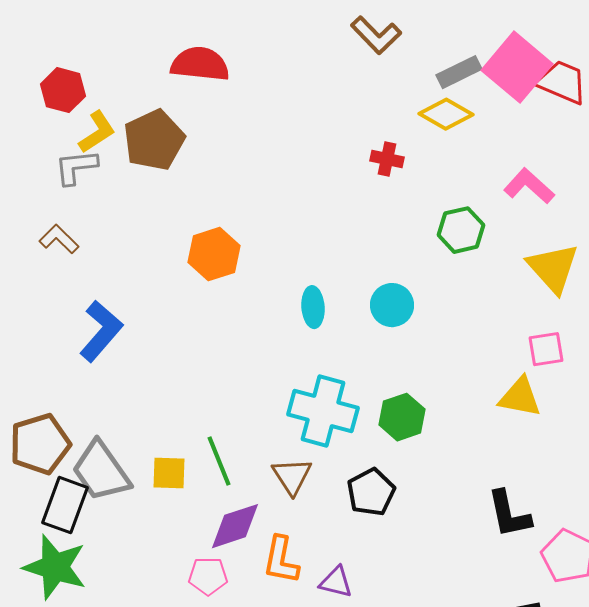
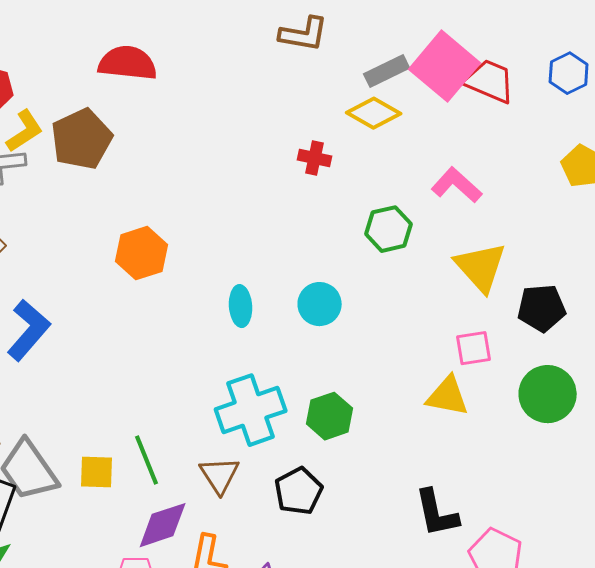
brown L-shape: (376, 35) -> (304, 34), turned -36
cyan cross: (323, 411) -> (251, 410), turned -34

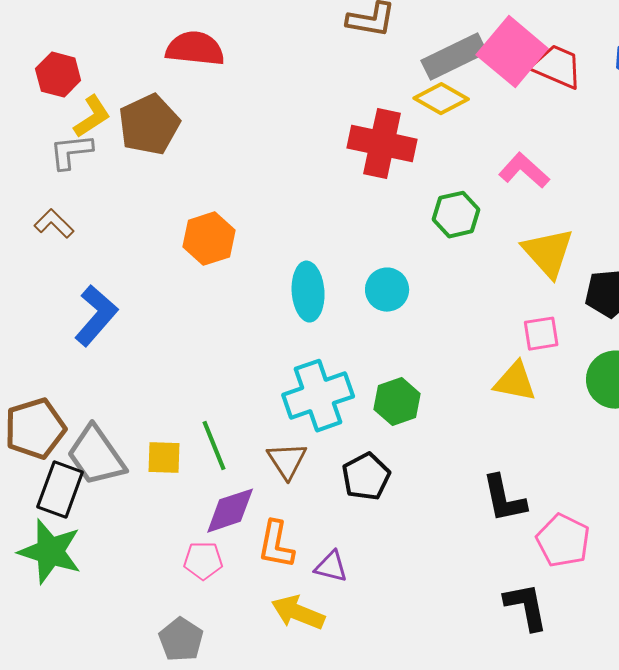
gray rectangle: (387, 71) -> (454, 57), size x1.4
red cross: (315, 158) -> (382, 144), size x2.0
cyan ellipse: (241, 306) -> (308, 292), size x1.4

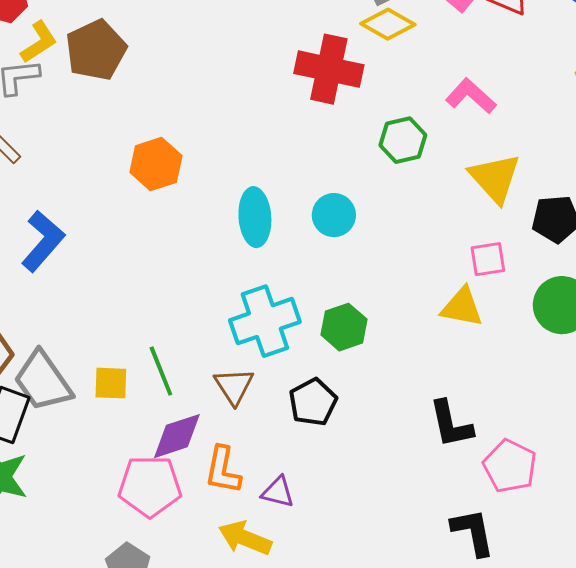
pink pentagon: (203, 561) -> (150, 486), size x1.6

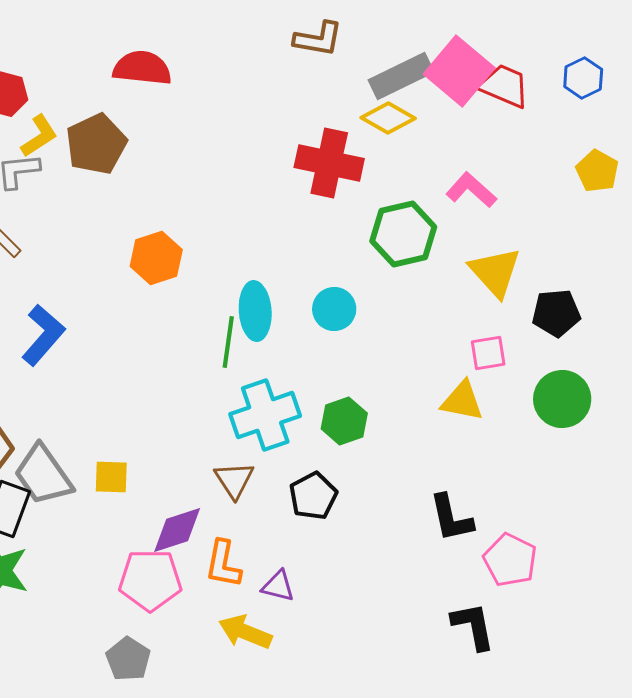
green hexagon: (403, 140) -> (403, 234), size x1.4
green line: (161, 371) -> (228, 342), moved, turned 30

